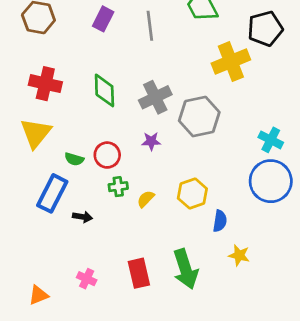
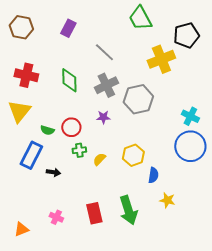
gray line: (150, 26) -> (104, 52), moved, turned -40

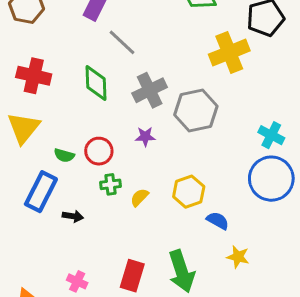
gray line: (104, 52) -> (122, 42), moved
blue semicircle: (153, 175) -> (218, 221), turned -70
red rectangle: (94, 213) -> (132, 276), turned 30

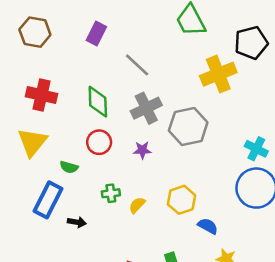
gray line: (122, 42) -> (137, 65), moved
red circle: (99, 151) -> (99, 142), moved

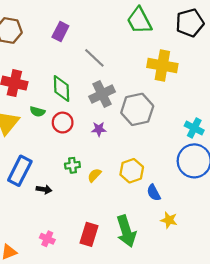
black pentagon: (251, 43) -> (190, 23), moved
yellow cross: (218, 74) -> (162, 66), turned 32
green semicircle: (69, 167) -> (37, 112), moved
blue semicircle: (208, 226) -> (154, 193), turned -147

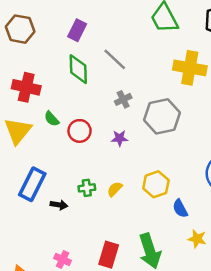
green diamond: (62, 89) -> (78, 69), moved
gray cross: (102, 94) -> (123, 99), size x0.6
green semicircle: (37, 112) -> (52, 119), turned 32
green cross: (72, 165) -> (87, 188), moved

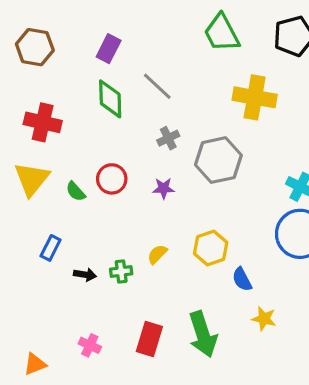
green semicircle: (52, 119) -> (76, 191), moved
blue rectangle: (32, 184) -> (51, 248), size x0.6
green cross: (87, 188) -> (121, 272), moved

